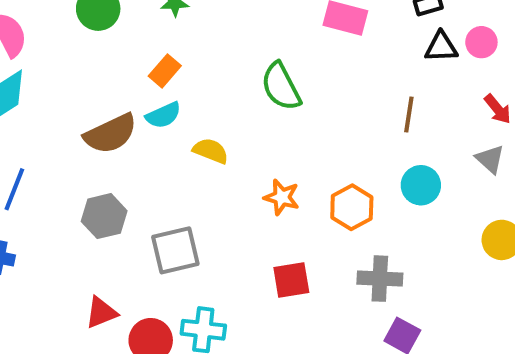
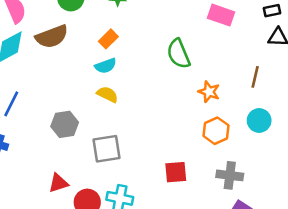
brown semicircle: (111, 134) -> (52, 37), moved
yellow semicircle: (211, 151) -> (107, 94), moved
orange star: (282, 197) -> (209, 92), moved

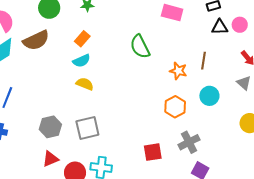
orange star: (209, 92) -> (178, 71), moved
gray hexagon: (65, 124) -> (50, 127), moved
red square: (176, 172) -> (153, 152), moved
gray cross: (230, 175) -> (189, 142), turned -30

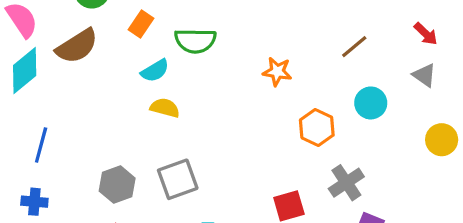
orange rectangle: (82, 39) -> (141, 24), moved
green semicircle: (140, 47) -> (195, 41), moved, turned -55
brown line: (204, 61) -> (354, 47), turned 48
orange star: (178, 71) -> (277, 72), moved

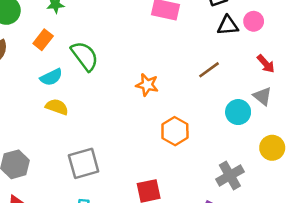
green semicircle: (195, 41) -> (85, 56), turned -132
cyan circle: (371, 103) -> (238, 112), moved
gray square: (178, 179) -> (84, 163), moved
gray cross: (346, 183) -> (230, 176), moved

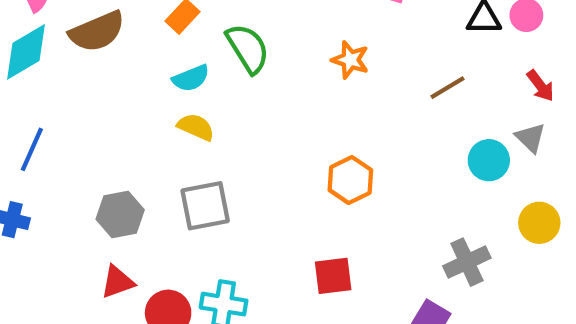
orange star: (147, 85) -> (350, 60), moved
orange hexagon: (175, 131) -> (350, 180), moved
gray square: (84, 163) -> (205, 206), moved

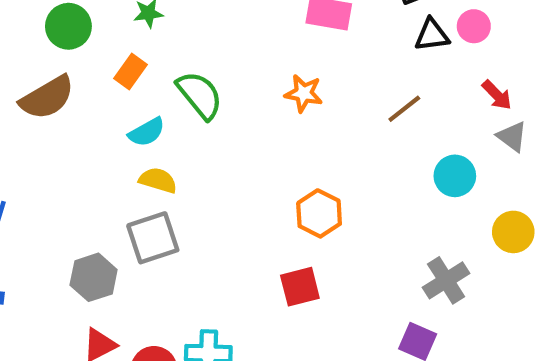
gray triangle: (530, 138) -> (512, 137), moved
gray square: (205, 206) -> (153, 238), moved
red square: (333, 276) -> (300, 287), moved

